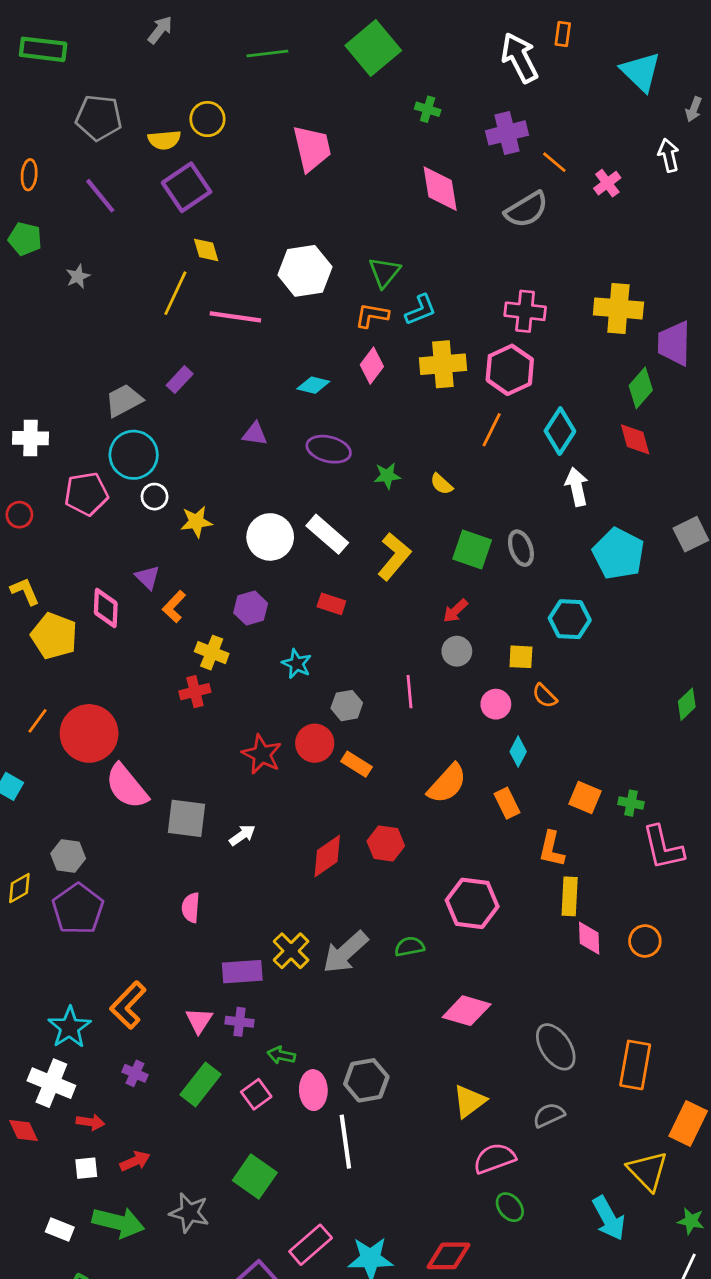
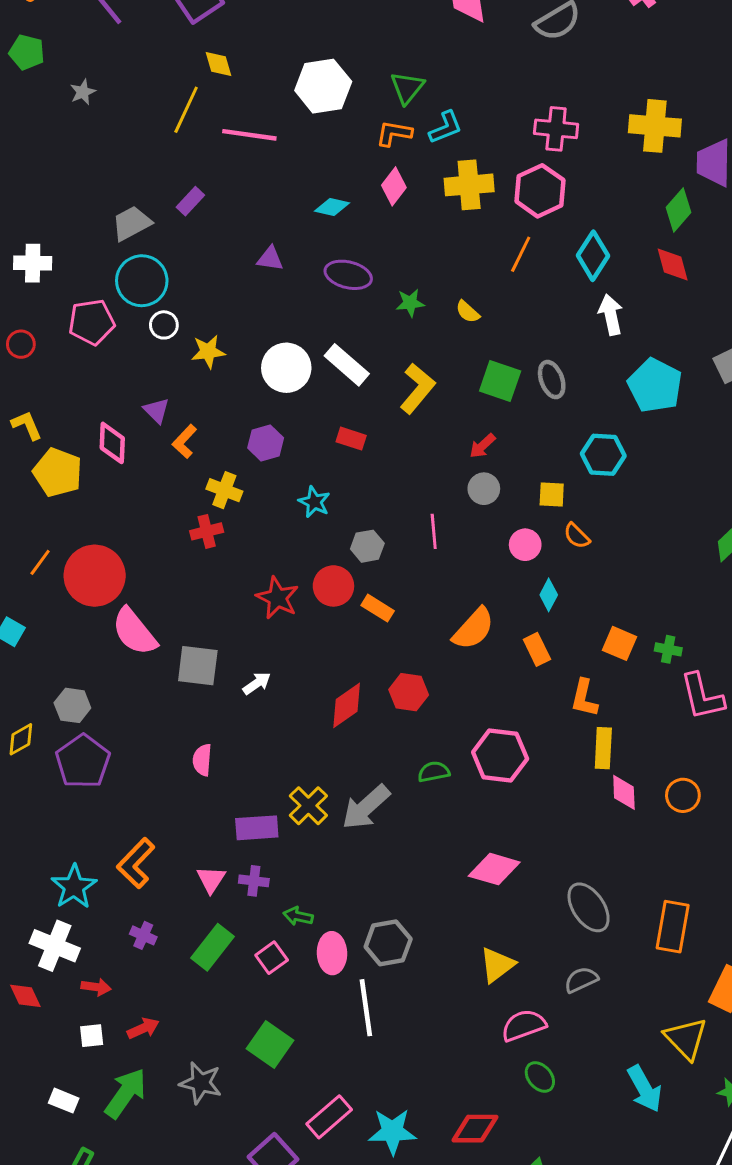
green semicircle: (409, 947) -> (434, 772), moved
green arrow: (118, 1222) -> (126, 1093), turned -69

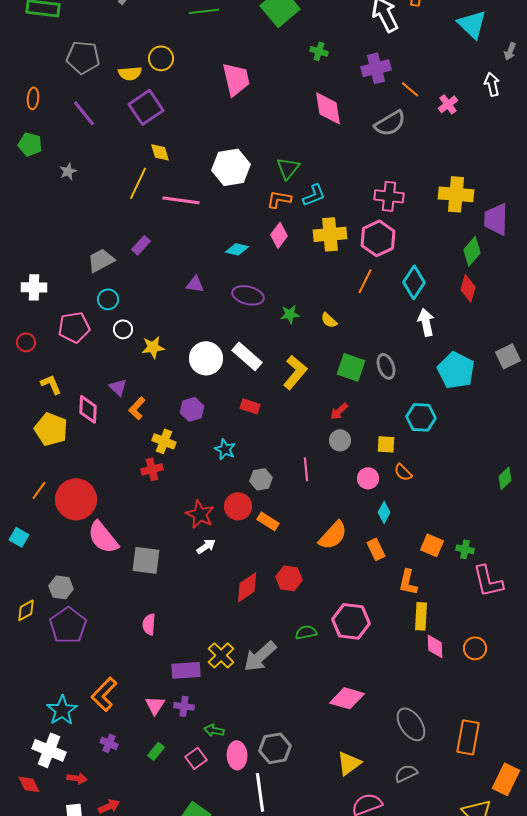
red diamond: (673, 265) -> (468, 288), turned 32
cyan circle: (142, 281) -> (108, 299), size x0.6
yellow L-shape: (27, 425) -> (51, 384), moved
white arrow: (257, 683) -> (206, 546), moved
green rectangle: (213, 947) -> (156, 751), size x0.6

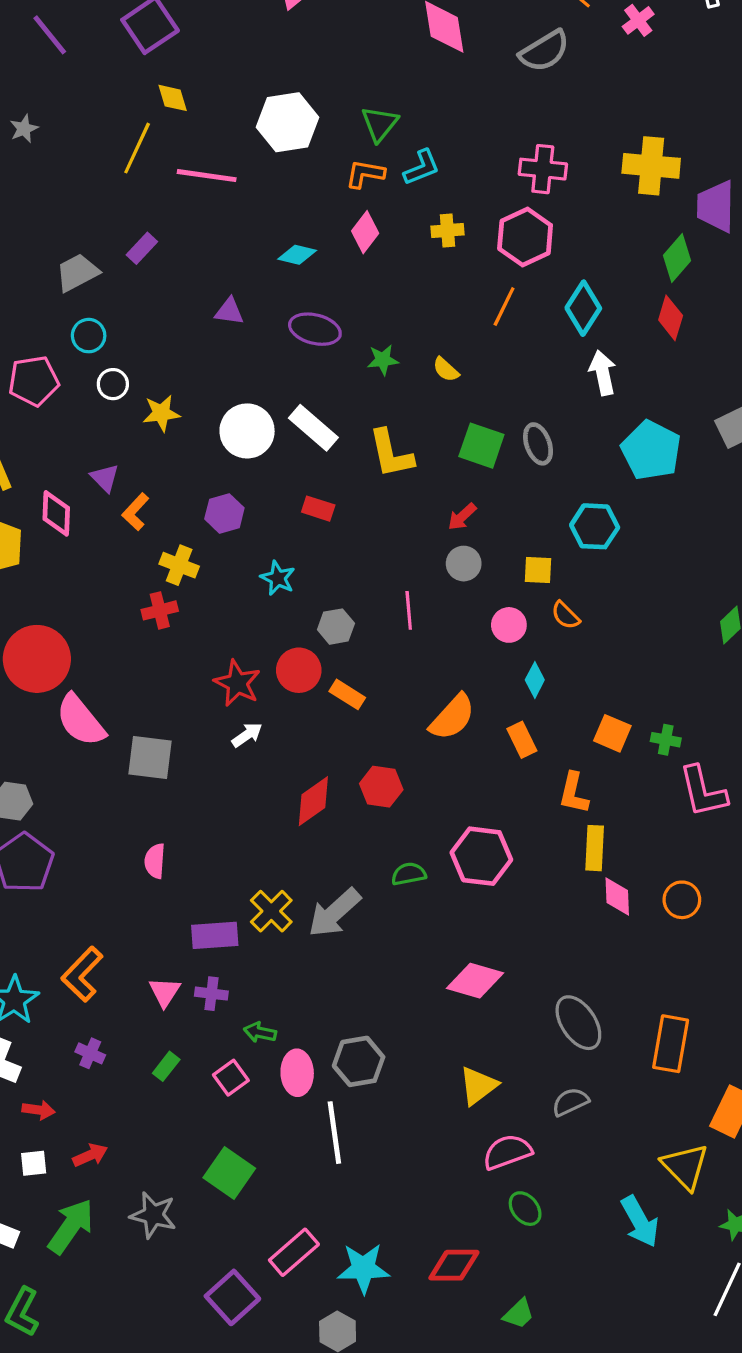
yellow cross: (330, 234) -> (447, 231), size x0.6
yellow L-shape: (295, 372) -> (391, 454), turned 128

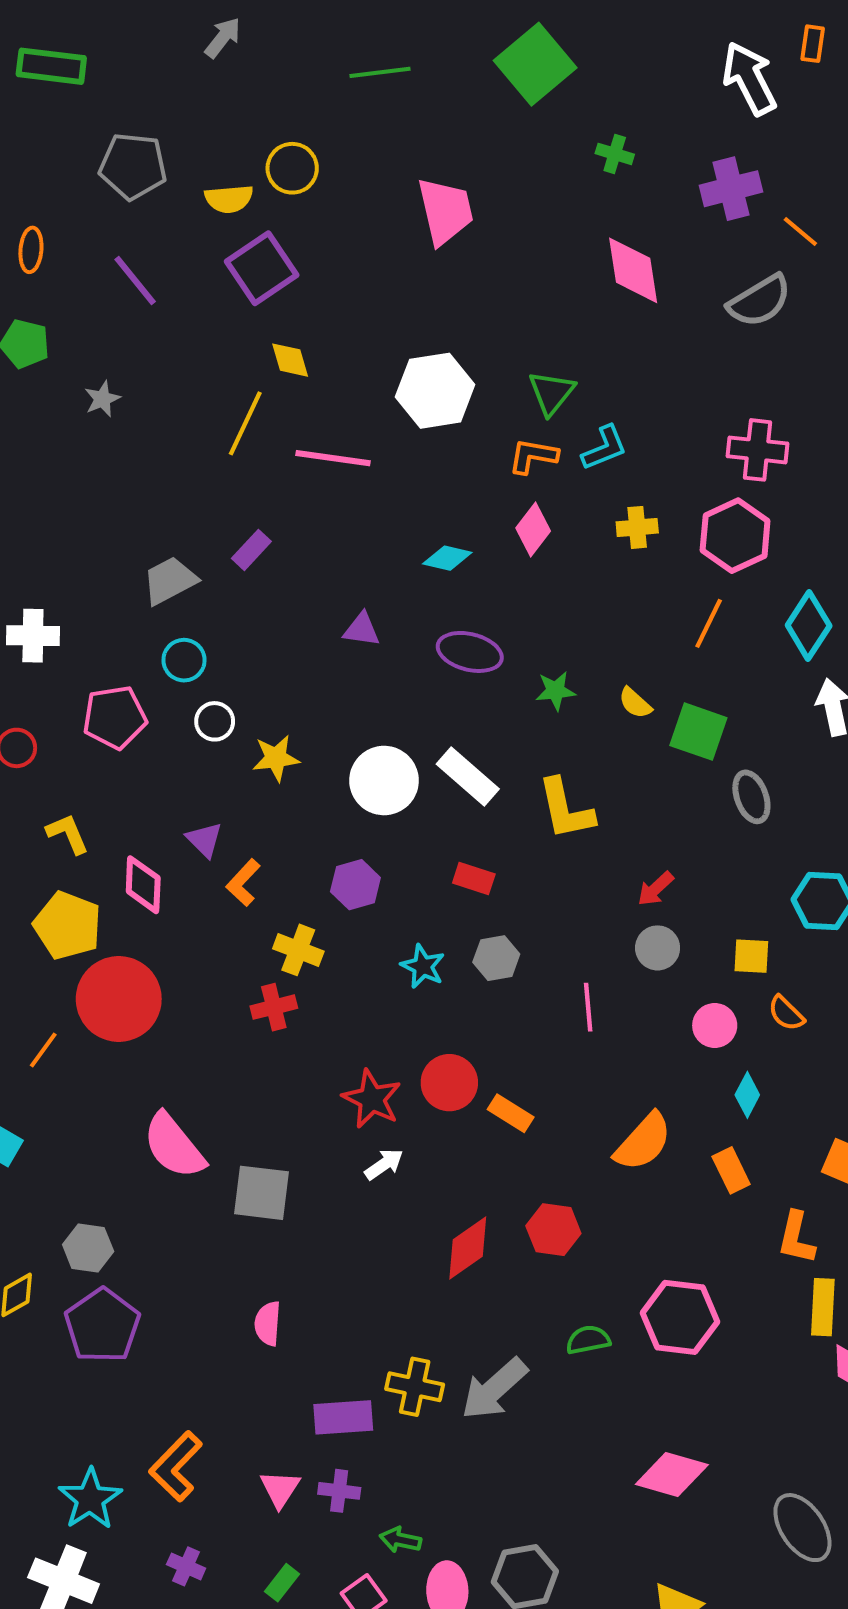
green square: (481, 446) -> (698, 732), moved
gray hexagon: (336, 627) -> (496, 958), moved
red circle: (37, 659) -> (119, 999), moved
yellow cross: (271, 911) -> (415, 1387), turned -33

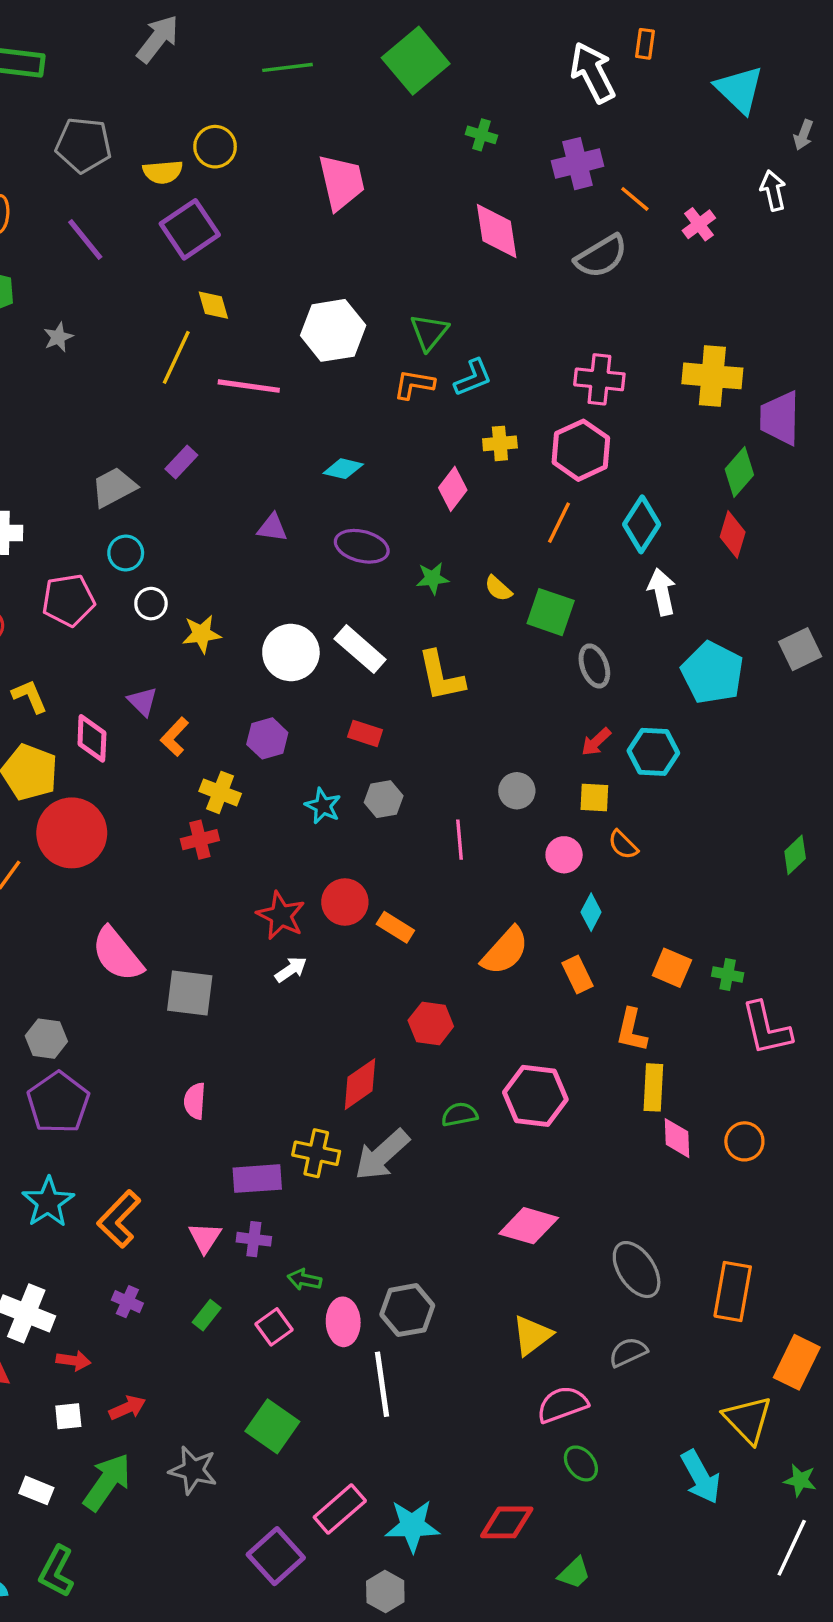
gray arrow: (223, 38) -> (158, 39), size x1.4
pink diamond: (533, 530) -> (453, 489), moved
red arrow: (656, 889) -> (596, 742), moved
red diamond: (468, 1248) -> (360, 1084), moved
cyan star: (90, 1499) -> (48, 1202), moved

